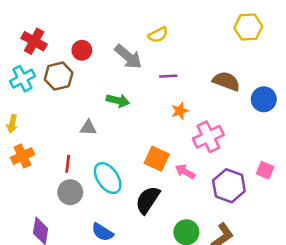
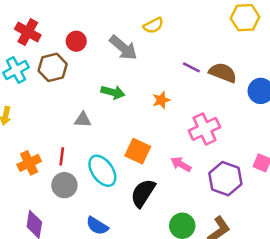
purple line: (168, 76) -> (191, 67), moved, turned 30
orange star: (180, 111) -> (161, 100), moved
orange cross: (22, 156) -> (29, 163), moved
orange square: (157, 159) -> (138, 151), moved

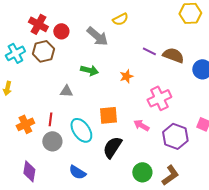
red cross: (28, 32) -> (38, 24), moved
orange square: (138, 151) -> (108, 115), turned -30

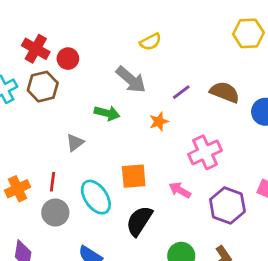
gray arrow: (97, 36) -> (131, 80), moved
purple line: (149, 51) -> (181, 92), moved, turned -64
gray triangle: (66, 91) -> (75, 143), turned -40

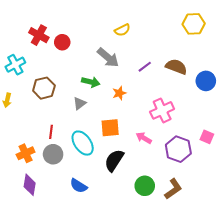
brown hexagon: (43, 87) -> (44, 88), moved
orange star: (159, 122) -> (119, 93), moved
gray triangle: (75, 143) -> (80, 103), moved
orange cross: (18, 189) -> (26, 153), moved

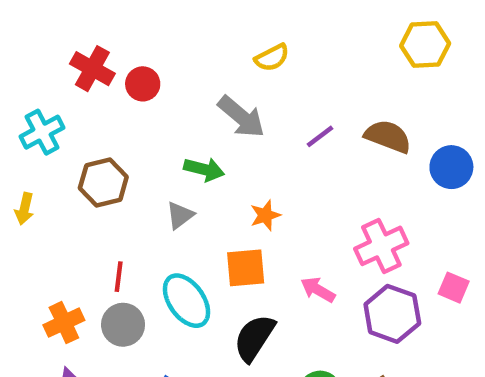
orange star: (119, 93) -> (265, 215), moved
pink cross: (162, 110) -> (381, 246), moved

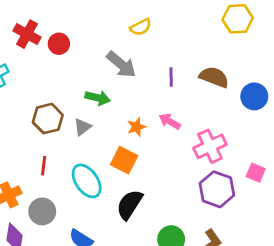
purple line: (320, 136) -> (171, 77), turned -54
brown hexagon: (103, 182) -> (48, 119), moved
orange square: (246, 268) -> (124, 160), turned 32
pink arrow: (318, 290) -> (170, 121), moved
gray circle: (123, 325) -> (42, 211), moved

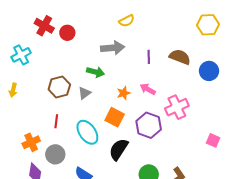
yellow hexagon: (238, 19) -> (208, 25), moved
gray arrow: (121, 65) -> (113, 48), turned -45
pink square: (256, 173) -> (213, 140), moved
purple hexagon: (217, 189) -> (149, 125), moved

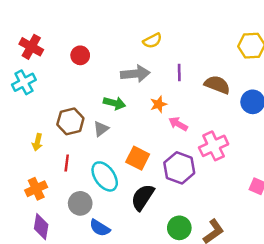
red cross: (44, 26) -> (31, 47), moved
purple line: (149, 57) -> (179, 72), moved
yellow arrow: (13, 90) -> (37, 142), moved
orange star: (124, 93) -> (158, 104), moved
gray circle: (55, 154) -> (80, 203), moved

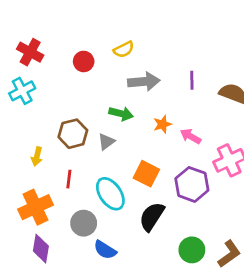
yellow semicircle: (152, 41) -> (124, 49), moved
orange star: (158, 104) -> (162, 124), moved
orange cross: (36, 189) -> (36, 207), size x1.4

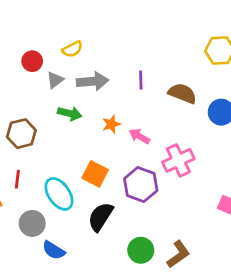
gray triangle: (106, 142) -> (55, 80), moved

